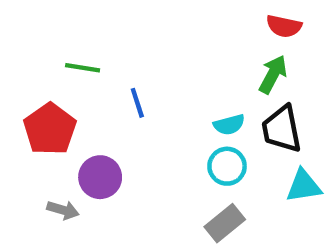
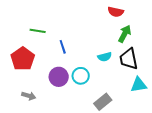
red semicircle: (284, 26) -> (116, 12), moved
cyan circle: (227, 166) -> (81, 76), moved
purple circle: (100, 177) -> (59, 77), moved

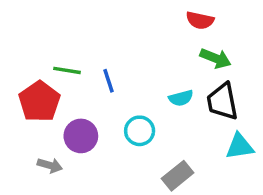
green line: (38, 31) -> (67, 70), moved
green arrow: (125, 34) -> (215, 58), turned 84
purple circle: (59, 77) -> (81, 136), moved

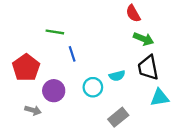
red semicircle: (200, 20) -> (133, 14), turned 48
green line: (67, 70) -> (55, 32), moved
cyan semicircle: (181, 98) -> (117, 76), moved

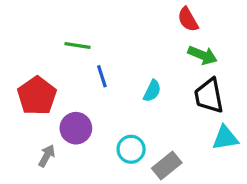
cyan semicircle: (117, 76) -> (152, 91), moved, turned -49
cyan circle: (93, 87) -> (131, 149), moved
gray arrow: (33, 110) -> (47, 156), turned -77

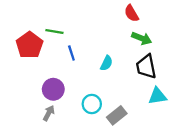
red pentagon: (37, 96) -> (29, 45), moved
gray arrow: (47, 156) -> (49, 113), moved

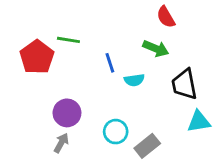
green arrow: (142, 38) -> (156, 48), moved
blue line: (71, 53) -> (110, 63), moved
cyan semicircle: (107, 63) -> (134, 80), turned 56

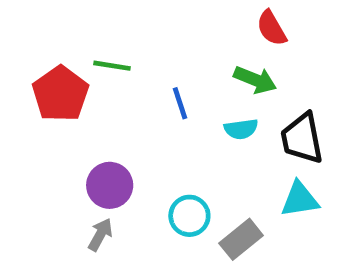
cyan semicircle: (134, 80) -> (241, 129), moved
cyan triangle: (199, 122) -> (300, 199), moved

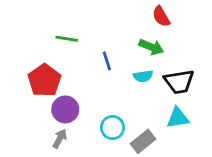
red pentagon: (60, 94) -> (44, 80), moved
black trapezoid: (302, 138) -> (179, 82), turned -88

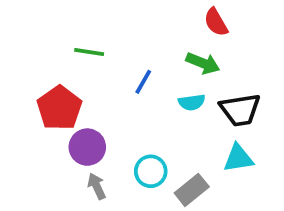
blue line: (107, 61) -> (143, 82), turned 48
gray arrow: (60, 139) -> (97, 186), moved, turned -54

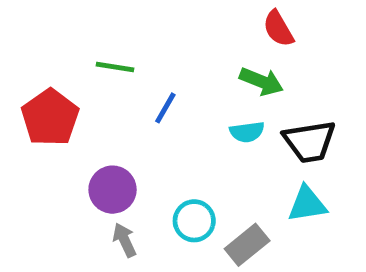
blue line: (143, 82) -> (165, 108), moved
red pentagon: (59, 108) -> (50, 118), moved

